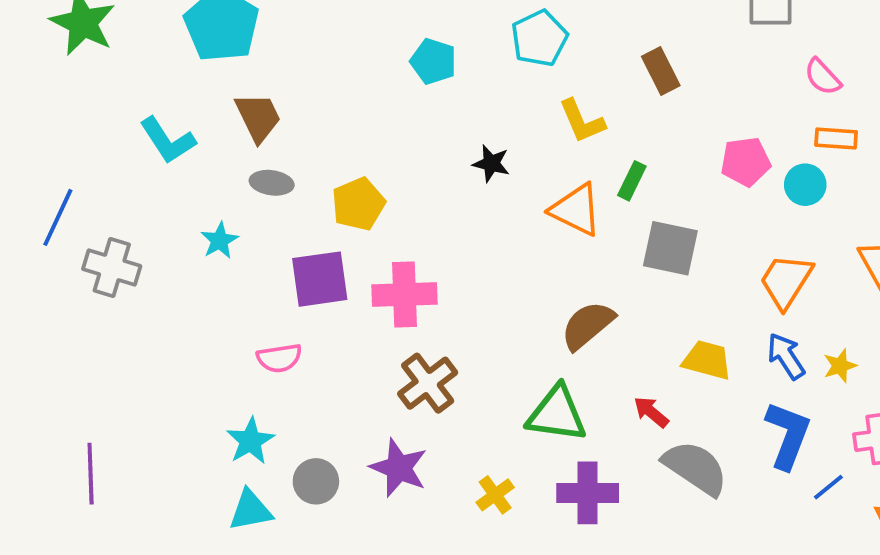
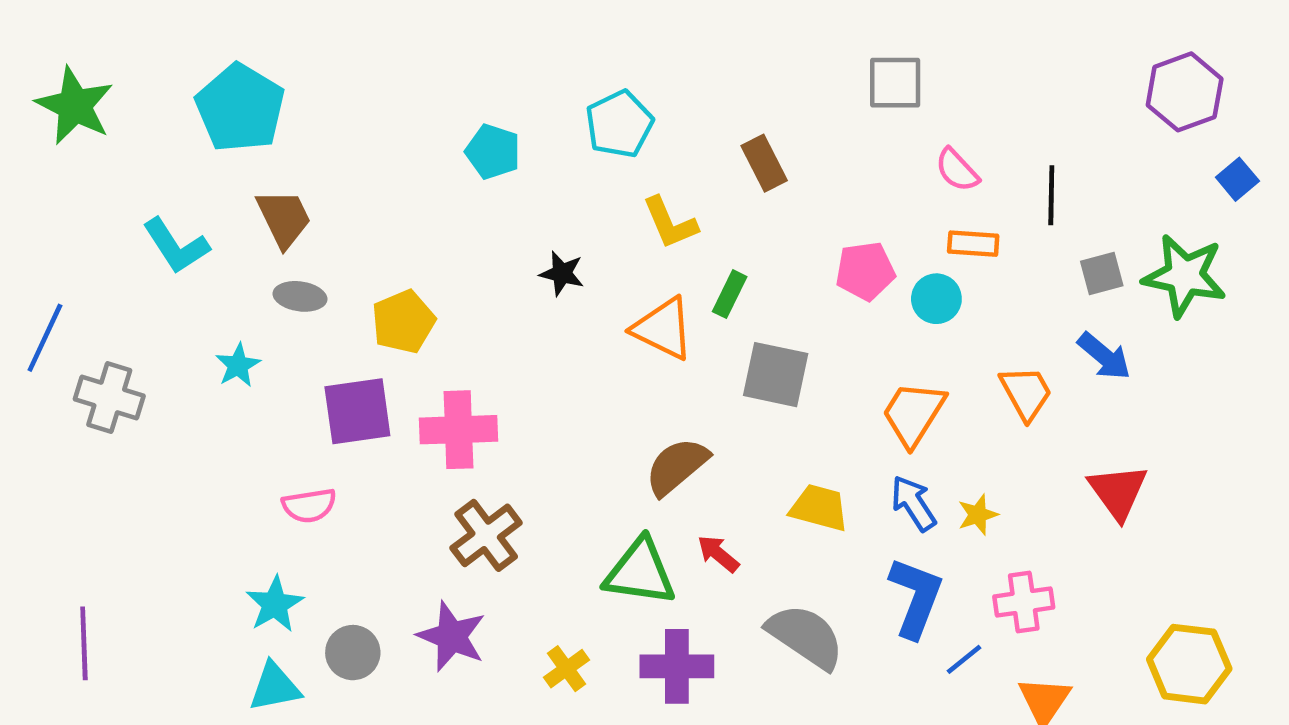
red arrow: (651, 412) -> (718, 554), moved

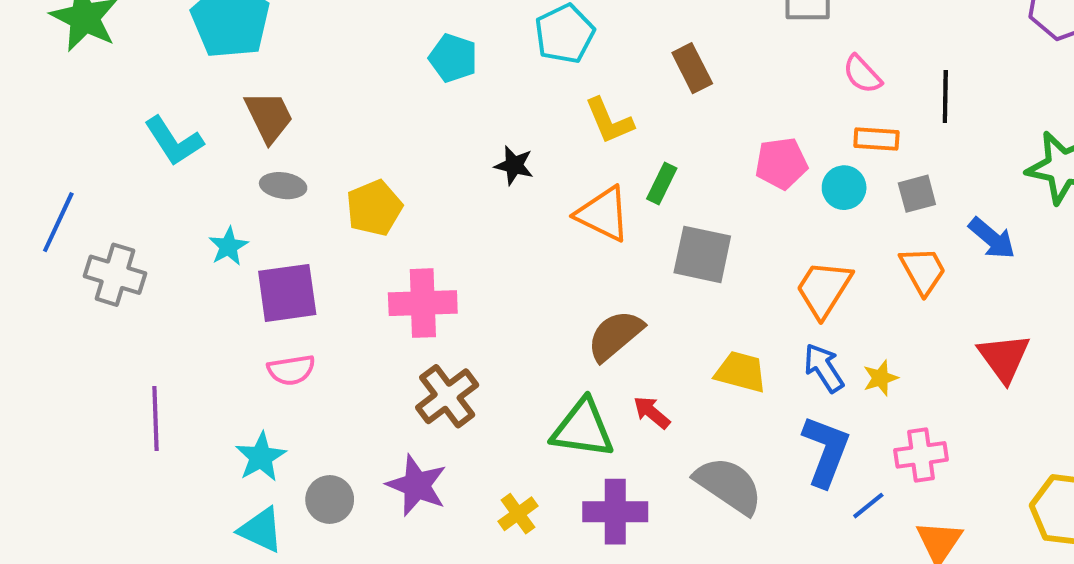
gray square: (1102, 273) -> (917, 194), moved
purple square: (357, 411) -> (287, 293), moved
purple line: (84, 643) -> (156, 418), moved
cyan triangle: (275, 687) -> (261, 530), turned 36

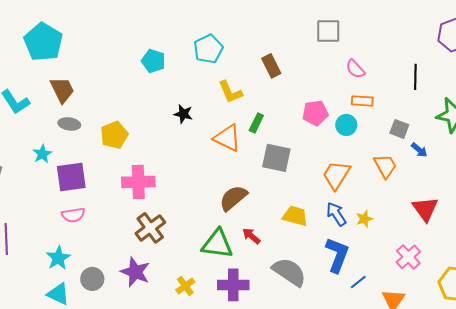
black line: (945, 97) -> (415, 77), moved
gray square: (917, 194) -> (399, 129), moved, turned 36
blue arrow: (992, 238) -> (419, 150), size x0.7
pink cross: (921, 455) -> (408, 257), moved, turned -35

